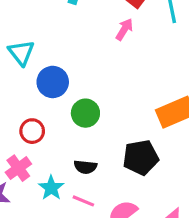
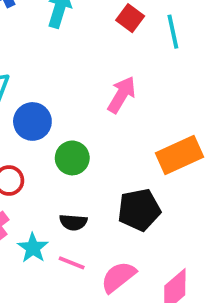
pink arrow: (124, 29) -> (122, 95), moved, size x1.4

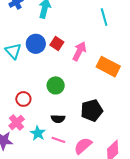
red square: (130, 18) -> (57, 43), moved
blue circle: (32, 121) -> (36, 44), moved
orange rectangle: (180, 155) -> (108, 67), moved, turned 55

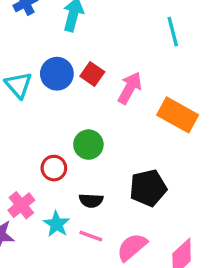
red circle: (23, 99) -> (54, 168), moved

